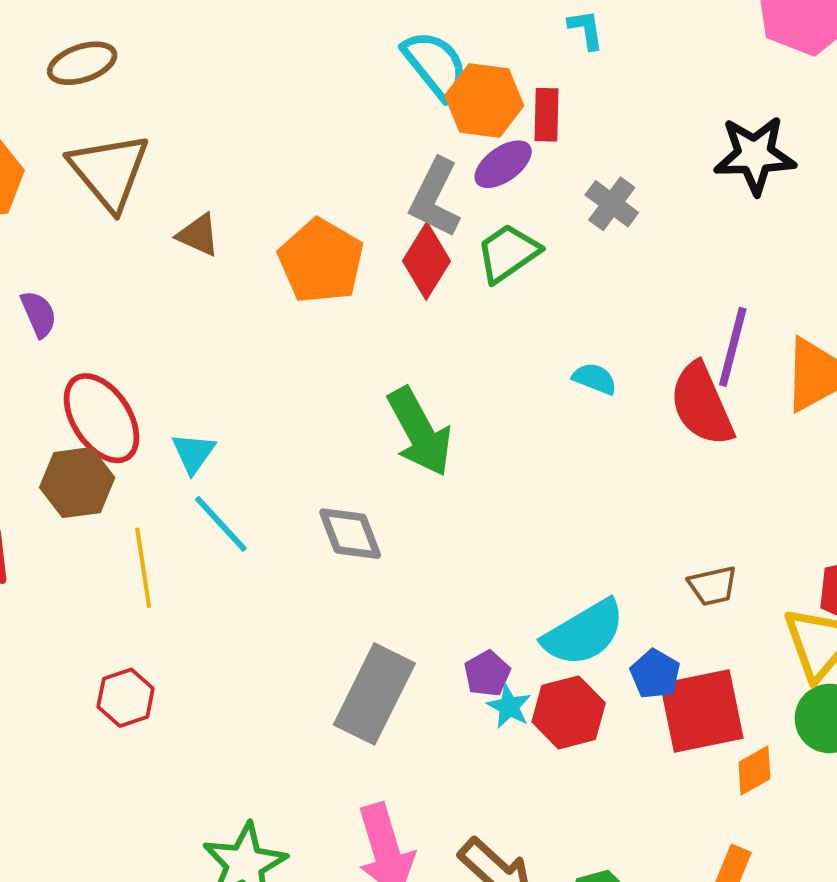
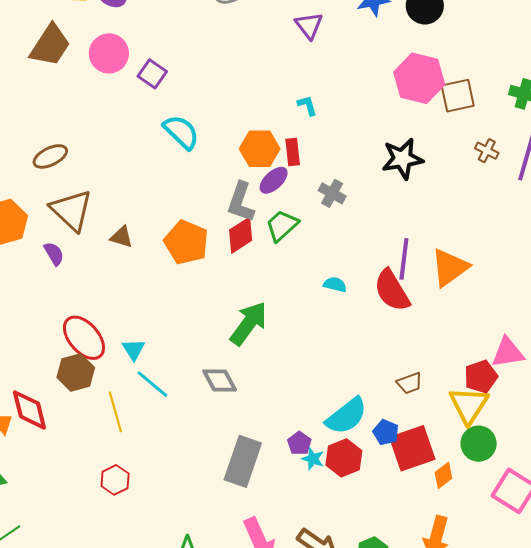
cyan semicircle: (435, 65) -> (181, 132), moved
red diamond: (426, 261) -> (241, 235), turned 33
purple semicircle: (39, 314) -> (54, 254), moved
green arrow: (420, 432) -> (249, 323), turned -108

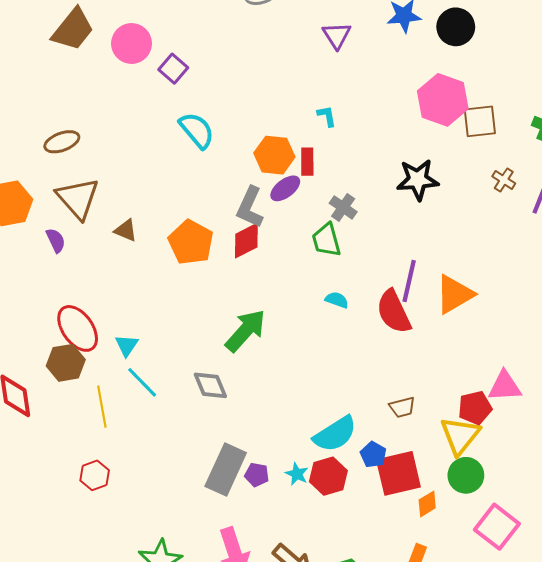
green trapezoid: (282, 226) -> (326, 240), moved, turned -69
purple pentagon: (299, 443) -> (257, 475), moved, turned -30

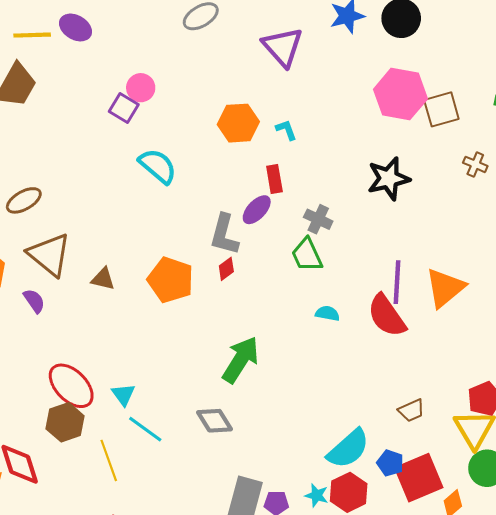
purple triangle: (337, 35) -> (283, 47), size x1.4
pink circle: (132, 44) -> (141, 88), moved, size x0.7
orange hexagon: (274, 155) -> (238, 123), moved
red diamond: (246, 241) -> (226, 269), size x0.6

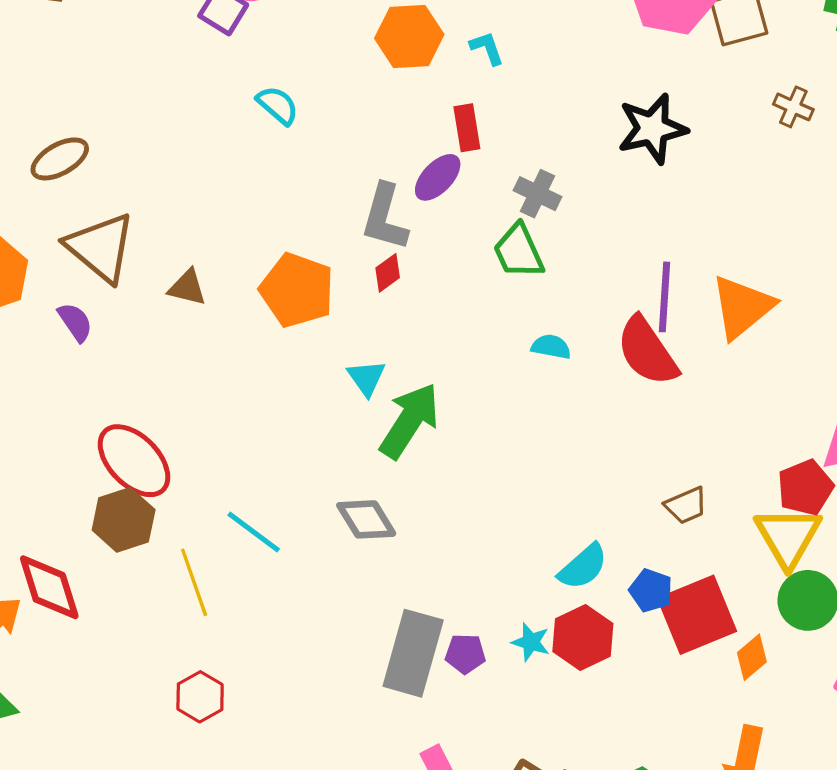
cyan semicircle: (158, 166) -> (278, 105), size x0.7
cyan triangle: (123, 395) -> (366, 378), moved
cyan semicircle: (348, 449) -> (583, 567), size x0.7

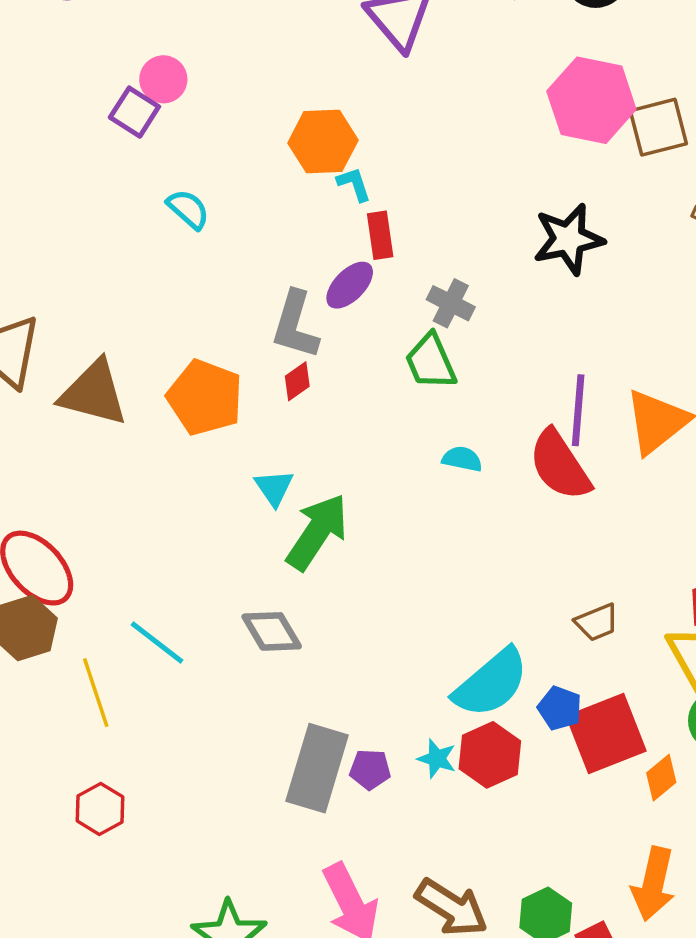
cyan L-shape: (487, 48) -> (354, 184), moved
brown triangle: (187, 288) -> (94, 393), size x1.8
cyan semicircle: (583, 567) -> (491, 683), size x1.5

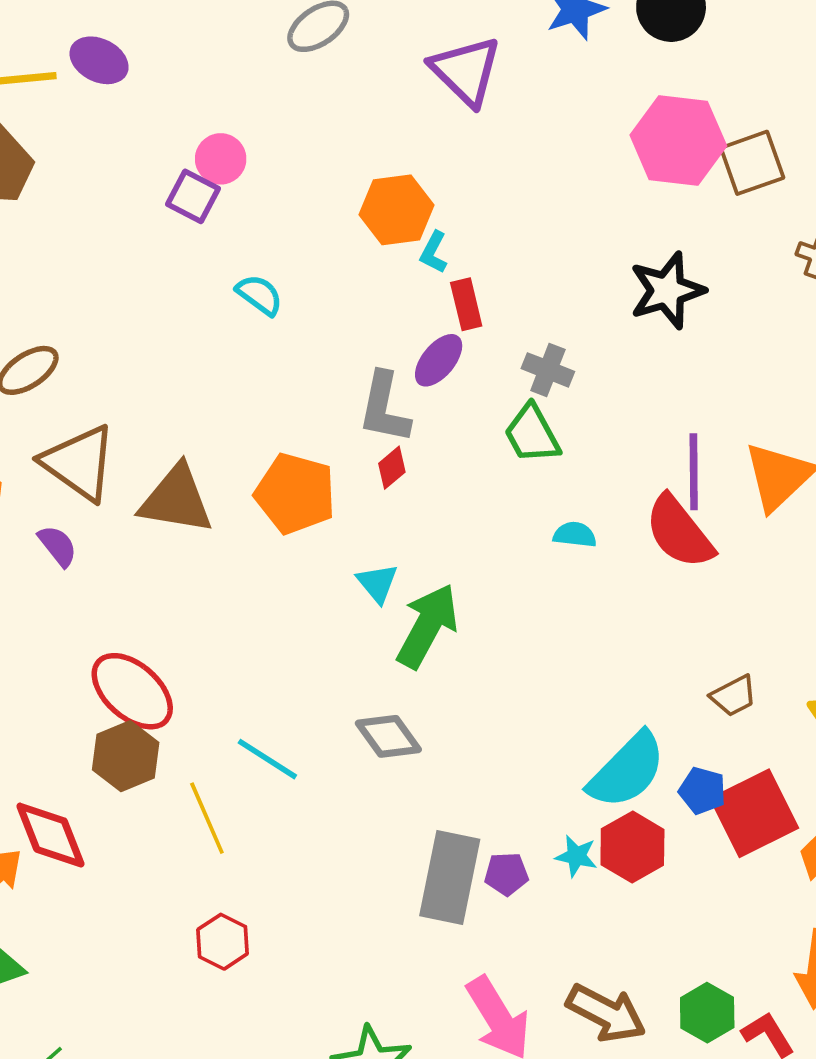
cyan L-shape: (354, 184) -> (434, 252), turned -129

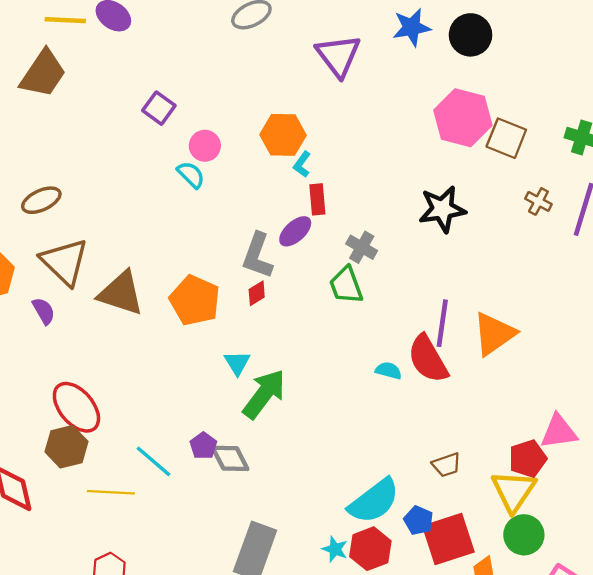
pink circle: (221, 159) -> (205, 146), moved
brown square: (752, 163) -> (506, 138), turned 33
cyan semicircle: (575, 535) -> (388, 371), moved
yellow line: (207, 818) -> (111, 492), turned -72
purple pentagon: (506, 874) -> (203, 446), moved, turned 30

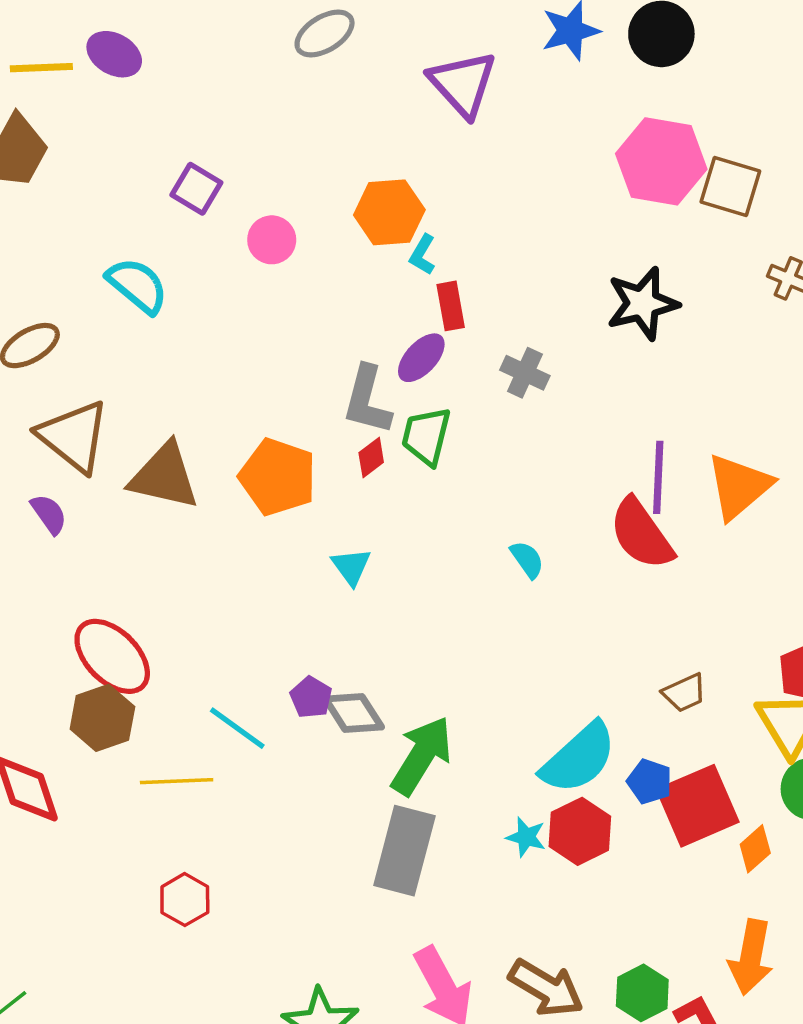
cyan semicircle: (191, 175) -> (137, 285), moved, size x1.4
green trapezoid: (346, 285) -> (426, 436), moved, turned 39
cyan semicircle: (388, 371) -> (527, 559), moved, turned 45
green arrow: (264, 394) -> (422, 756), moved

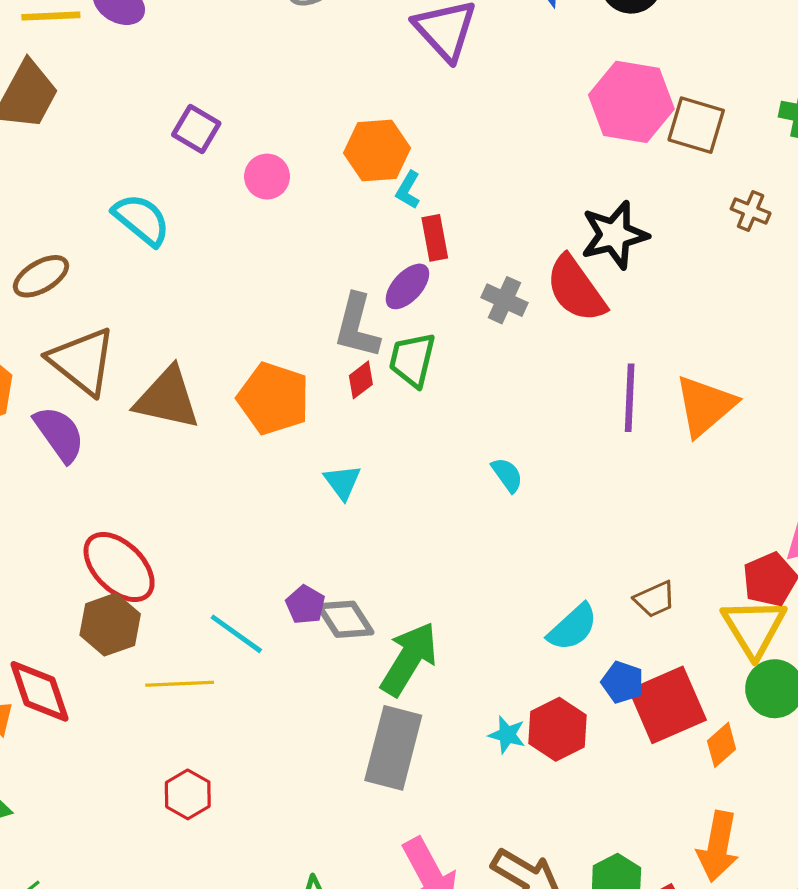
purple semicircle: (49, 514) -> (59, 434), size x1.5
red semicircle: (641, 534) -> (576, 289), moved
cyan semicircle: (579, 758) -> (573, 627), moved, size x0.7

